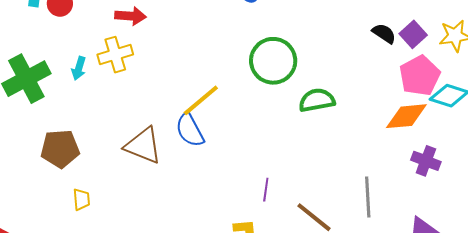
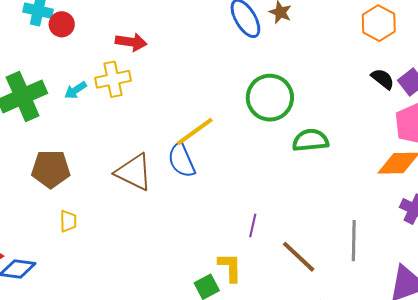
cyan arrow: (79, 68) -> (76, 90), turned 35

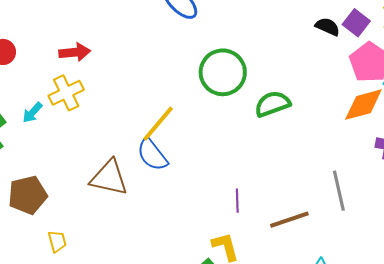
brown line: (299, 257) -> (289, 220), turned -48

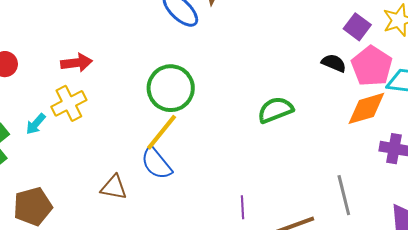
black semicircle: (328, 27) -> (334, 63), moved
green circle: (223, 72) -> (171, 88), moved
brown triangle: (109, 178) -> (114, 187), size x0.7

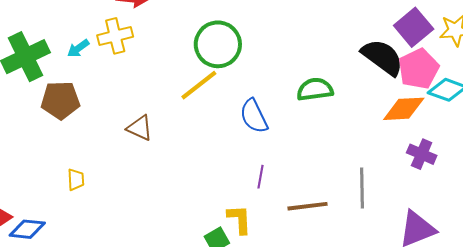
purple square: (357, 27) -> (414, 27), size x1.4
black semicircle: (334, 63) -> (382, 57), size x1.8
blue semicircle: (156, 163) -> (254, 116), moved
brown pentagon: (33, 206) -> (60, 100), moved

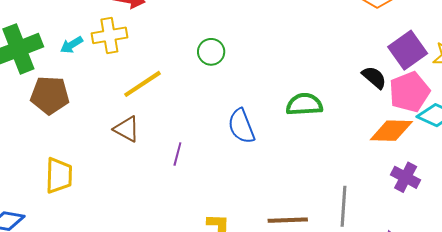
green circle: (218, 44) -> (211, 52), size x0.6
black semicircle: (382, 57) -> (374, 77), size x0.6
yellow line: (199, 85) -> (143, 84), moved
purple line: (261, 177) -> (177, 154), moved
yellow trapezoid: (76, 180) -> (59, 175), size x1.6

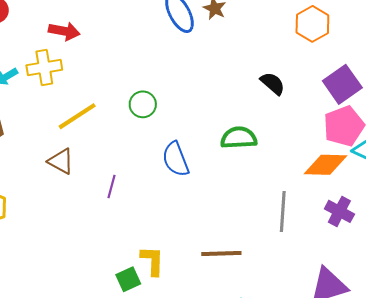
green circle: (211, 52) -> (143, 104), moved
black semicircle: (374, 77) -> (273, 83), moved
gray line: (343, 206) -> (283, 212), moved

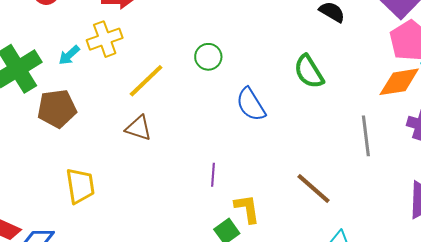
green semicircle: (239, 138) -> (309, 72), turned -108
purple line: (112, 186) -> (213, 175), moved
brown line: (221, 254) -> (313, 189), turned 54

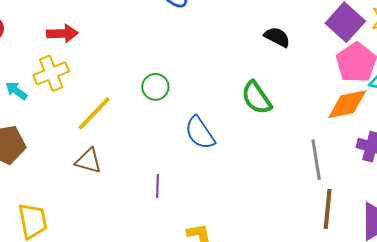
cyan arrow: (69, 55) -> (16, 91), turned 80
purple line: (213, 175) -> (158, 186), moved
brown line: (313, 189) -> (328, 209), moved, turned 57

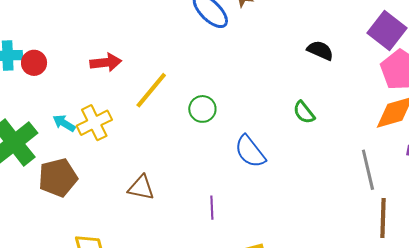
yellow cross: (51, 73) -> (94, 123), moved
green semicircle: (256, 98) -> (304, 112), size x0.7
yellow line: (94, 113) -> (151, 90), moved

